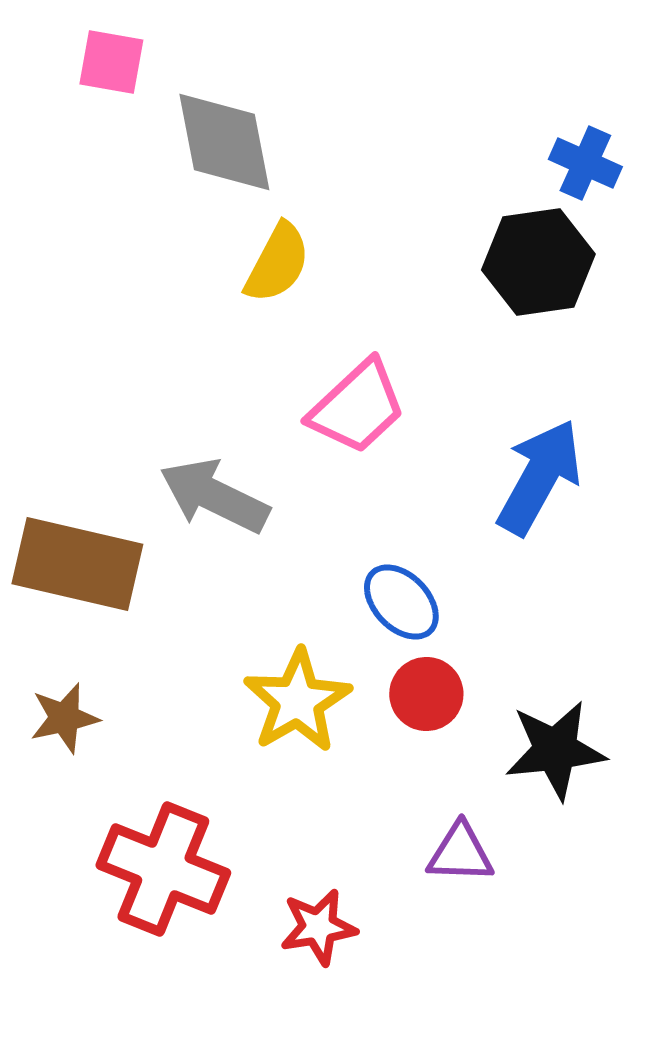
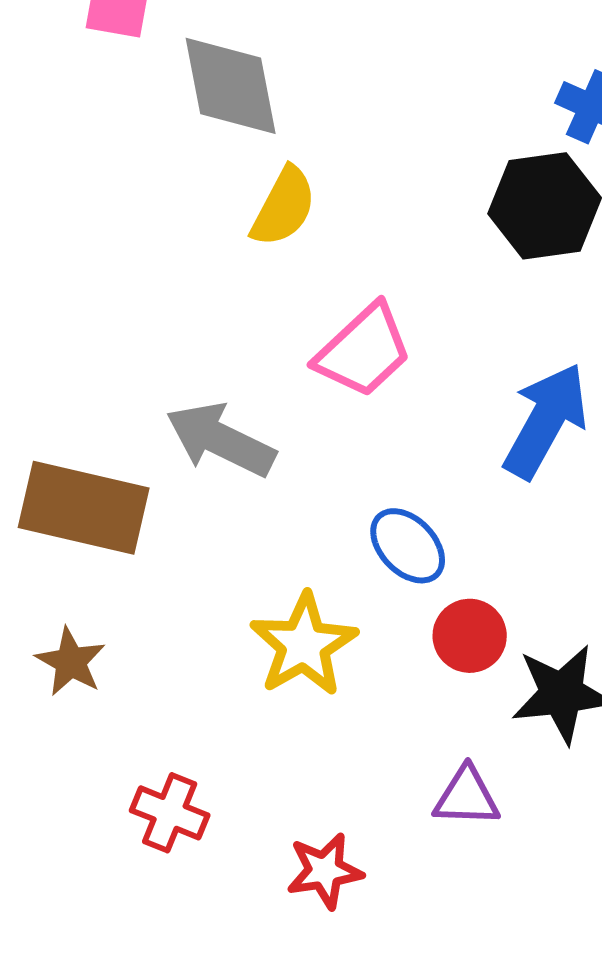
red circle: (426, 694) -> (470, 636), moved
brown star: (64, 718) -> (71, 662), turned -30
red cross: (163, 869) -> (170, 813), size x0.6

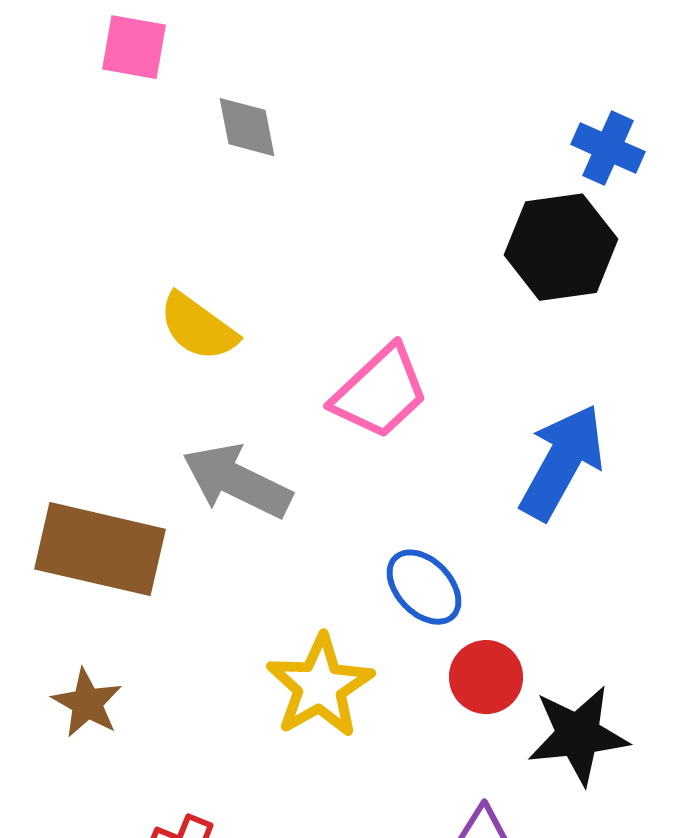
gray diamond: (231, 86) -> (247, 127), size x0.6
yellow semicircle: (284, 207) -> (198, 327), moved, turned 98

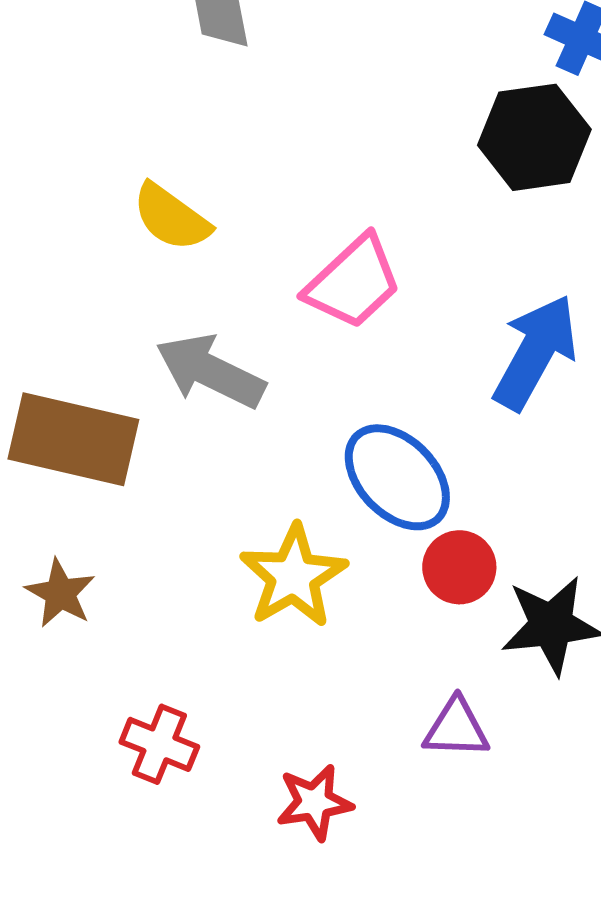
blue ellipse: (424, 587) -> (397, 477), size x1.4

